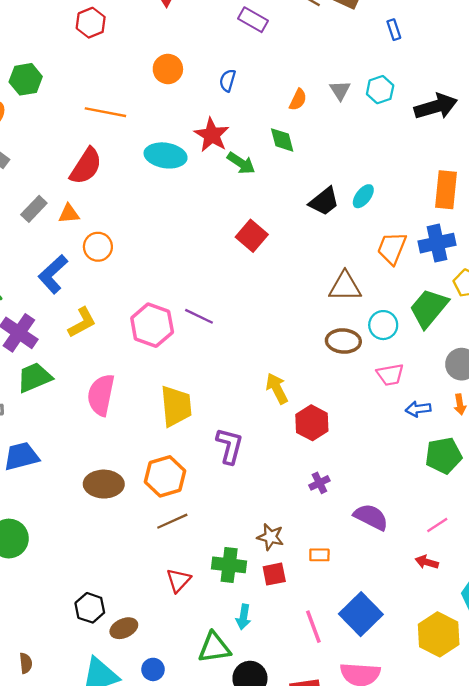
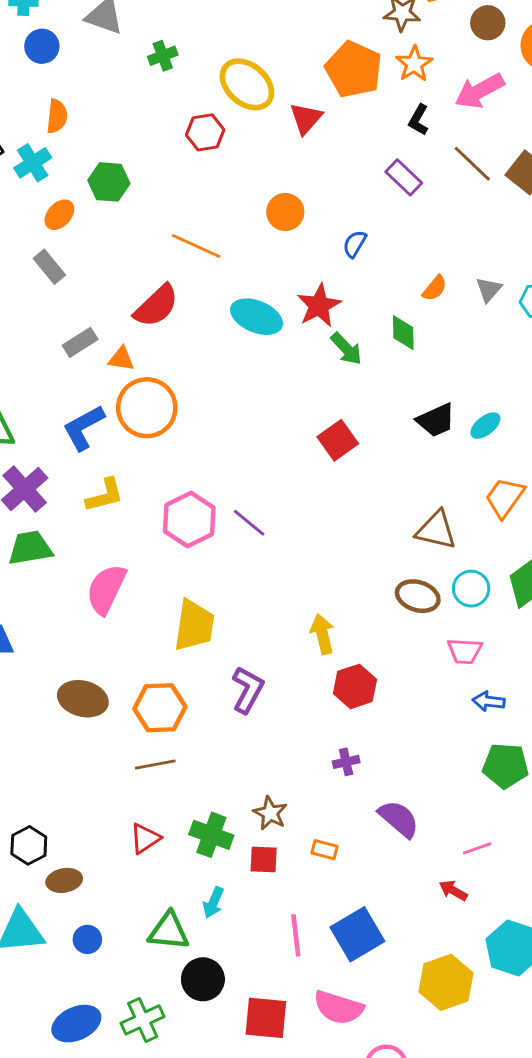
orange circle: (98, 247) -> (147, 408), size x1.6

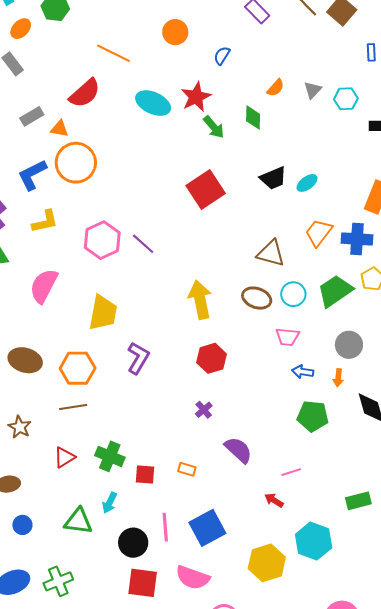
red square: (338, 440) -> (206, 190), size x1.4
yellow arrow: (322, 634) -> (200, 300), moved, size x1.4
purple cross: (346, 762) -> (204, 410), turned -30
brown star: (270, 813) -> (20, 427), moved
black circle: (203, 979) -> (133, 543), moved

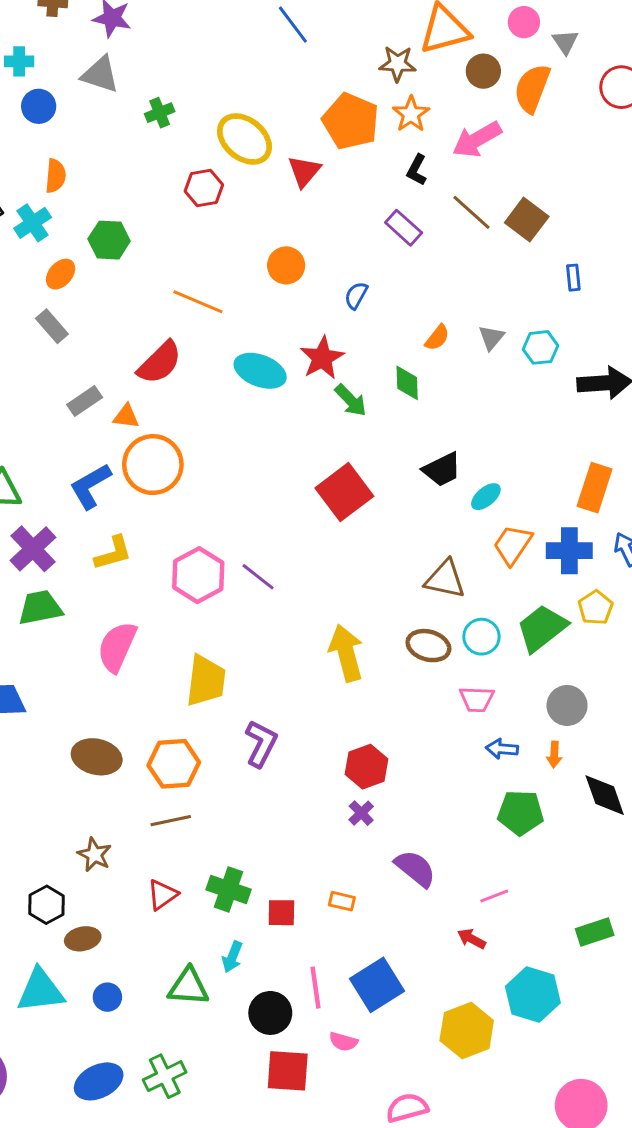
cyan ellipse: (307, 183) -> (486, 497), moved
red hexagon: (212, 358) -> (367, 767), moved
pink semicircle: (193, 578) -> (343, 1042), moved, size x0.6

